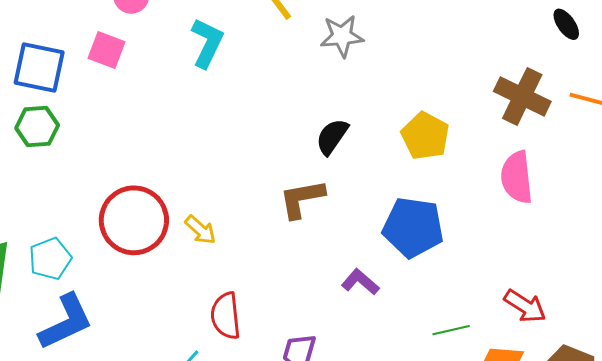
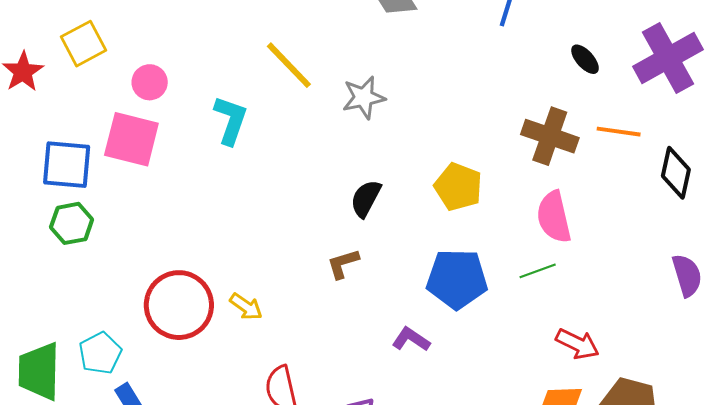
pink square: (106, 50) -> (131, 139), size x1.5
brown L-shape: (302, 199) -> (343, 264), size x0.7
green line: (451, 330) -> (538, 271), moved

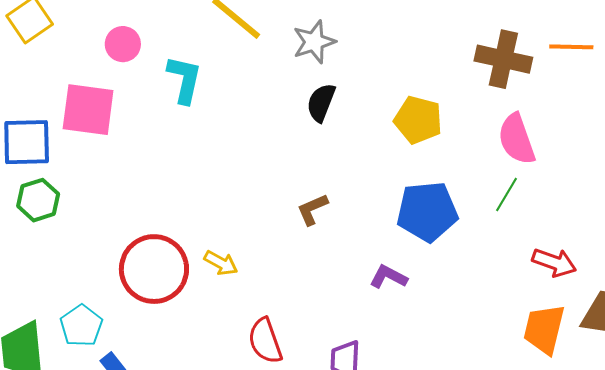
pink circle: (150, 82) -> (123, 44), moved
black semicircle: (366, 198) -> (321, 103), moved
green line: (538, 271) -> (507, 194), turned -33

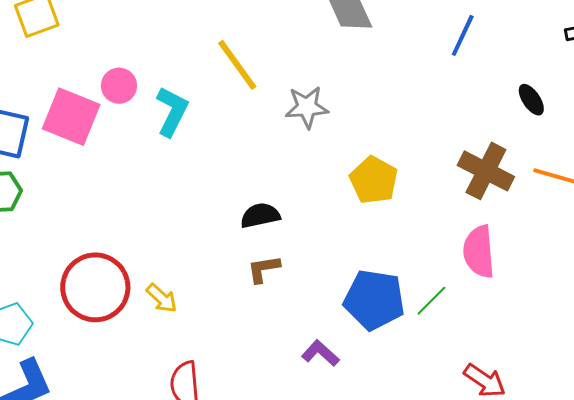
pink circle: (123, 44) -> (119, 86), moved
black semicircle: (321, 103) -> (260, 215), moved, turned 42
yellow pentagon: (418, 120) -> (374, 180), moved
green line: (507, 194) -> (431, 301), moved

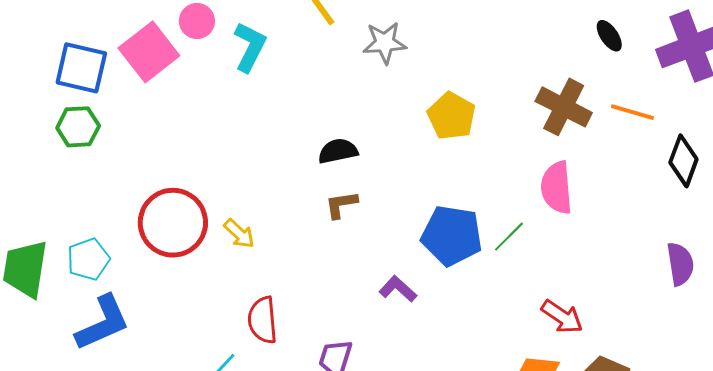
pink square: (71, 117) -> (149, 52), turned 30

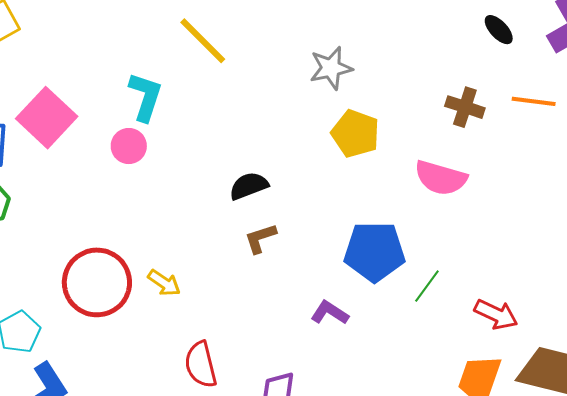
pink circle: (197, 21) -> (129, 146), moved
gray star: (385, 43) -> (331, 68), moved
brown cross: (564, 107) -> (465, 107), size x0.7
pink semicircle: (557, 188) -> (441, 178), moved, turned -60
green line: (509, 237) -> (427, 286), moved

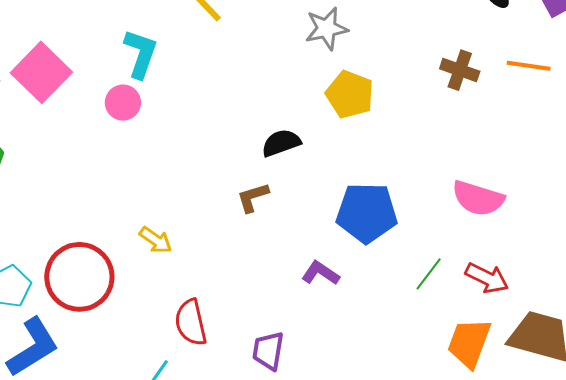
pink semicircle: (441, 178) -> (478, 198), moved
black semicircle: (249, 186) -> (281, 143), moved
red circle: (97, 282) -> (79, 277), moved
green line: (427, 286) -> (429, 274), moved

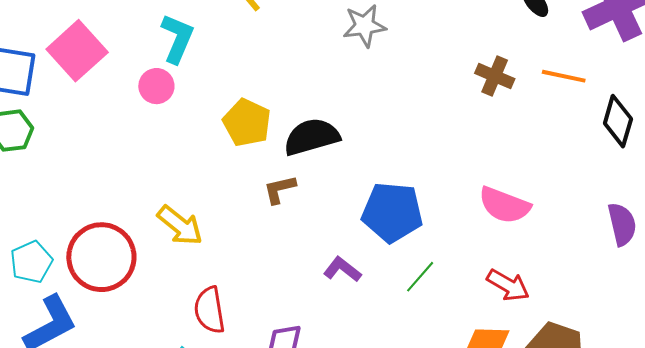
yellow pentagon: (350, 94) -> (247, 123), moved
black semicircle: (281, 143) -> (312, 137), size x1.4
yellow arrow: (156, 240) -> (180, 226), size x1.4
green line: (429, 274) -> (420, 277), moved

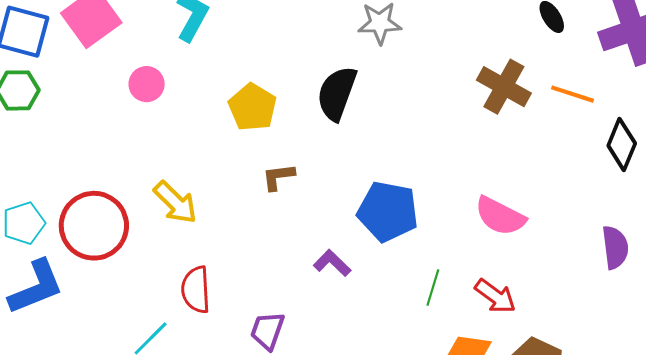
brown cross: (495, 76) -> (504, 87), size x1.4
pink circle: (156, 86) -> (147, 84), moved
black semicircle: (312, 137) -> (337, 93), moved, turned -60
green line: (420, 277) -> (433, 287), moved, turned -30

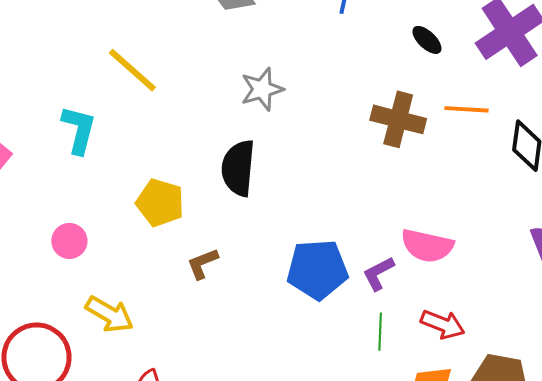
pink circle: (147, 84) -> (69, 241), moved
purple L-shape: (332, 263) -> (378, 273), moved, turned -57

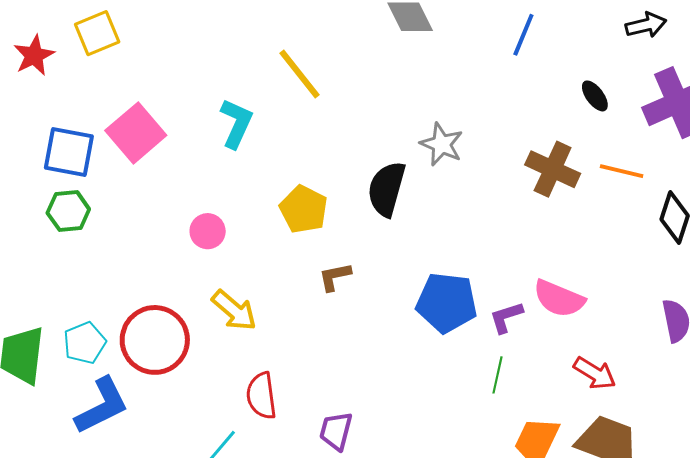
gray star: (262, 89) -> (442, 144), moved, turned 30
red arrow: (443, 324) -> (595, 373), moved

